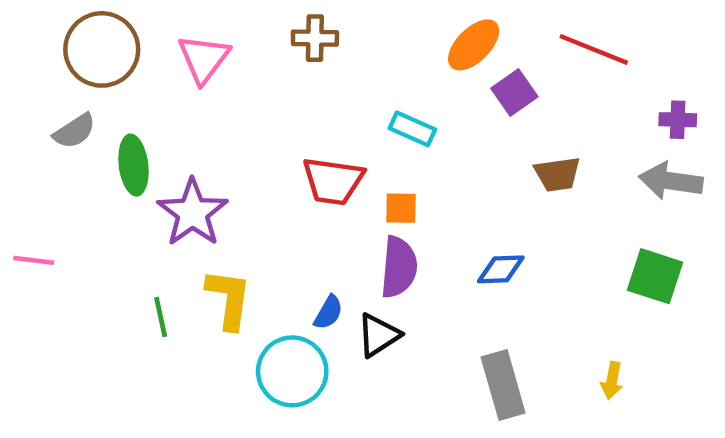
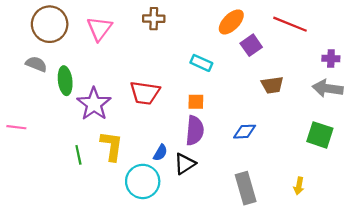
gray semicircle: (75, 131) -> (36, 64), turned -125
red trapezoid: (333, 181) -> (145, 93), moved

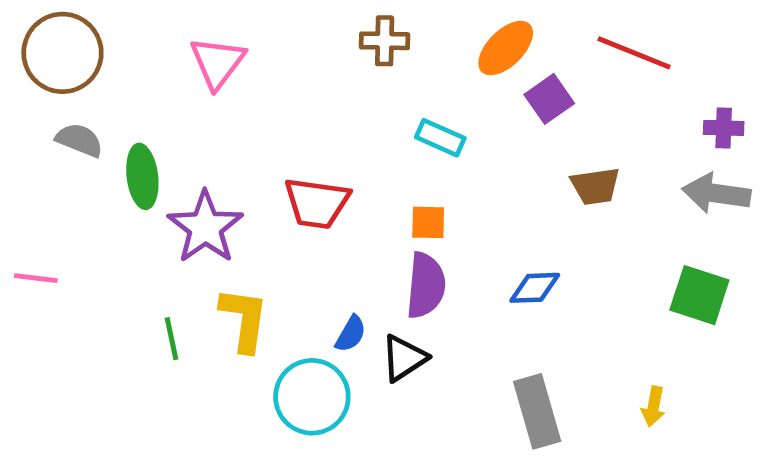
brown cross: (154, 19) -> (385, 41), moved
brown circle: (50, 24) -> (62, 53), moved

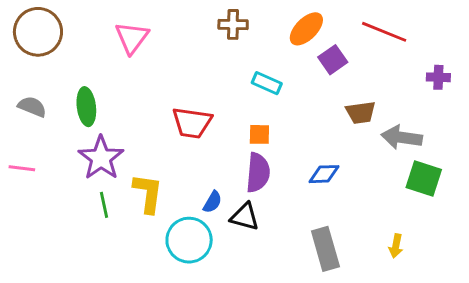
gray semicircle: (79, 140) -> (32, 107), moved
gray arrow: (716, 193) -> (402, 137), moved
purple star: (205, 227) -> (101, 158), moved
black triangle: (404, 358) -> (245, 217), turned 48

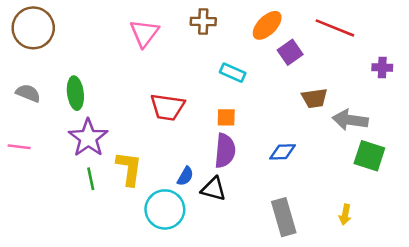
pink triangle: (132, 38) -> (144, 33), moved

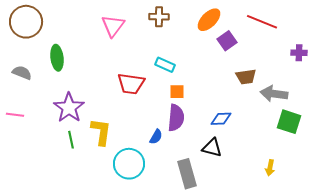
cyan rectangle: (233, 73) -> (165, 65), moved
green ellipse: (75, 93) -> (57, 58), moved
blue semicircle: (185, 176) -> (156, 137), moved
black triangle: (213, 189) -> (212, 148), moved
gray rectangle: (284, 217) -> (187, 174), moved

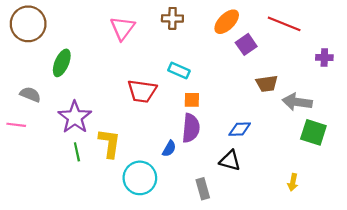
green ellipse: (57, 58) -> (62, 63), turned 30
gray semicircle: (22, 73) -> (30, 94), moved
gray rectangle: (187, 174) -> (203, 189), size x0.7

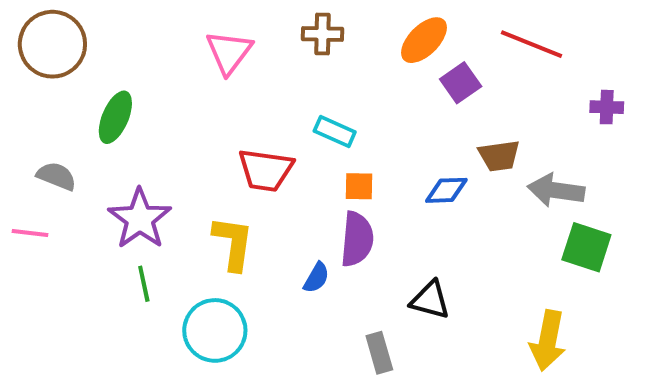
blue diamond: (240, 129) -> (446, 190), moved
yellow L-shape: (109, 143) -> (233, 243), moved
cyan circle: (140, 178) -> (215, 330), moved
yellow arrow: (293, 182) -> (548, 341), size x1.8

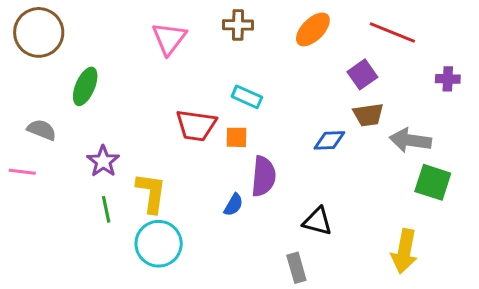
purple square: (461, 83) -> (362, 74), moved
orange square: (359, 186) -> (237, 137), moved
purple star: (140, 219) -> (103, 161), size x0.7
yellow L-shape: (233, 243) -> (151, 193), moved
gray rectangle: (379, 353) -> (296, 268), moved

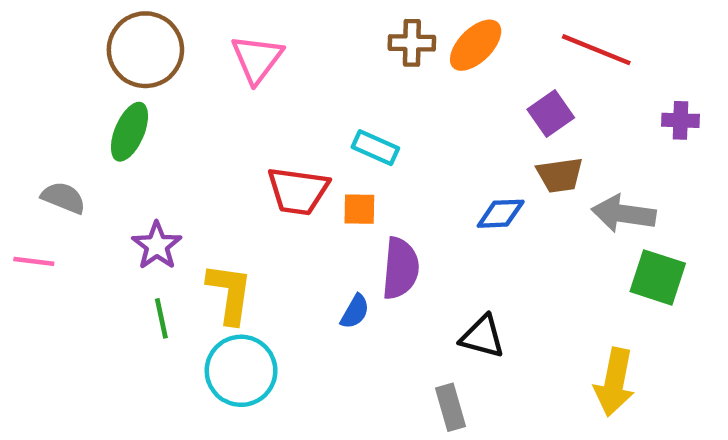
brown cross: (238, 25) -> (412, 43), moved
brown circle: (39, 32) -> (145, 50), moved

